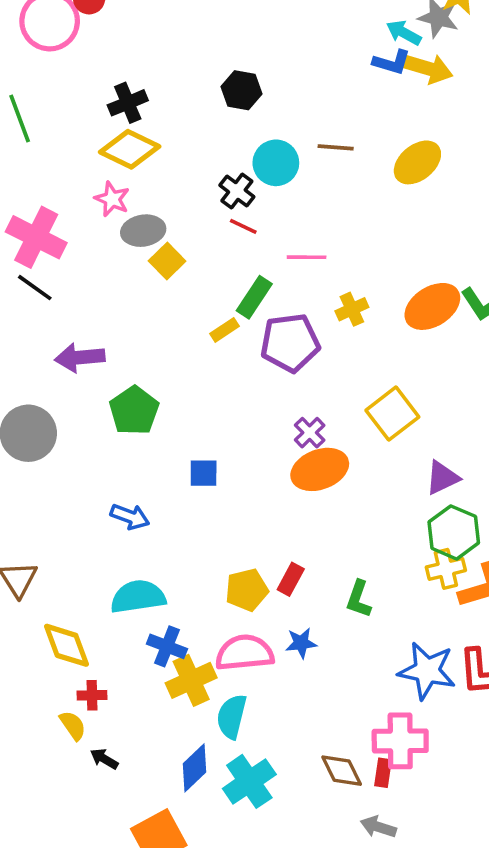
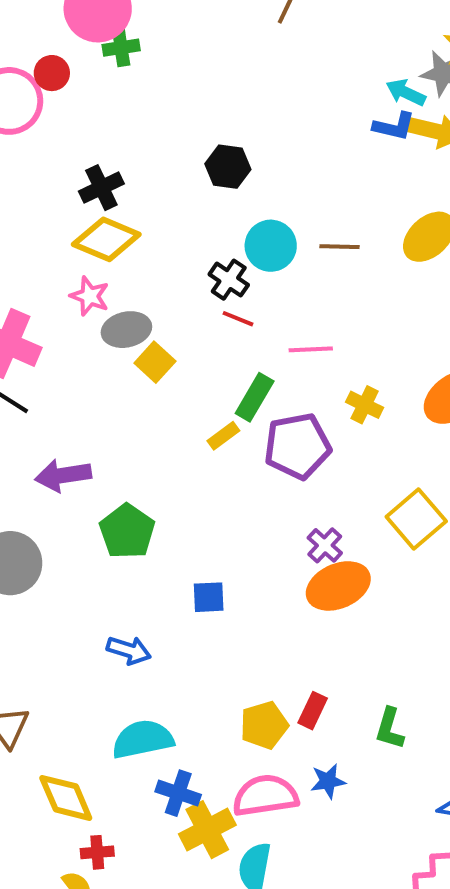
brown line: (336, 147) -> (339, 247), moved
yellow cross: (352, 309) -> (365, 405), turned -36

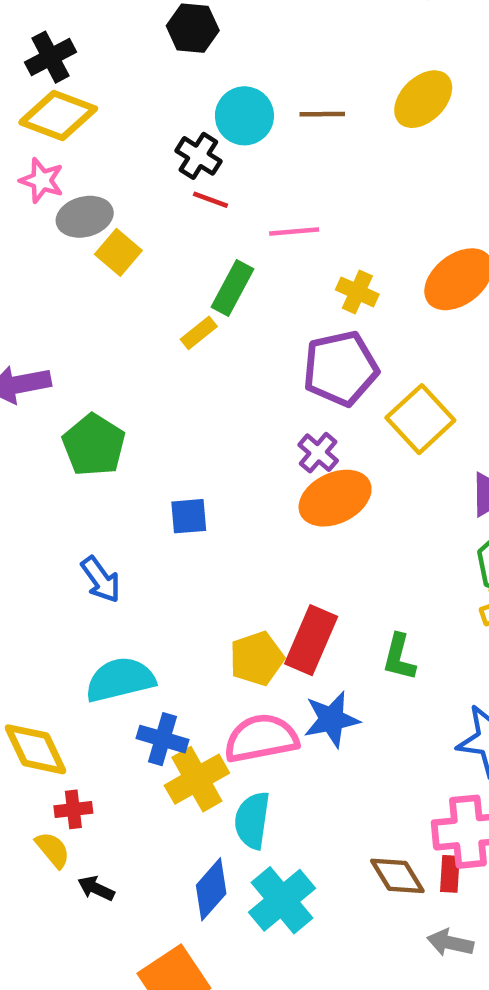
purple pentagon: (297, 446) -> (340, 368), moved
blue arrow: (129, 650) -> (101, 580), turned 39
red rectangle: (313, 711) -> (311, 640), size x1.6
blue star: (328, 781) -> (332, 719), size x1.4

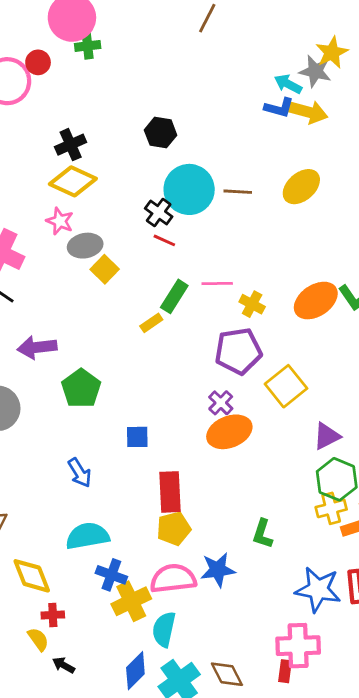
cyan circle: (244, 116) -> (189, 189), size x1.4
pink line: (294, 232) -> (217, 283), moved
red rectangle: (311, 640) -> (170, 492), moved, turned -30
brown diamond: (397, 876) -> (227, 674), moved

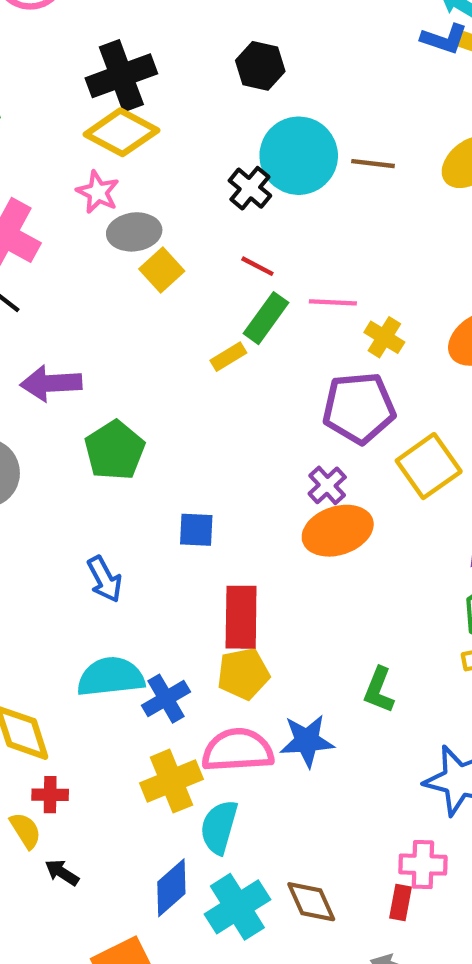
black cross: (71, 145) -> (121, 76), size x1.4
red line: (164, 240) -> (257, 266), moved
blue cross: (111, 575) -> (166, 699), moved, turned 36
pink cross: (298, 646) -> (423, 865), size x0.7

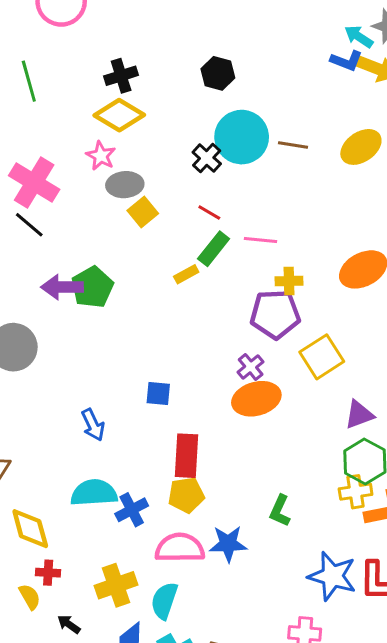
black cross: (121, 76) -> (121, 76), size x0.7
yellow cross: (384, 337) -> (289, 281), moved, turned -36
green pentagon: (115, 450) -> (92, 287), moved
yellow cross: (171, 781) -> (116, 585), moved
black arrow: (62, 873) -> (69, 624), moved

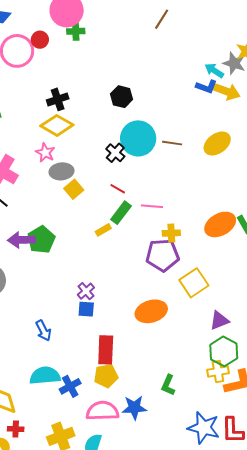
purple cross: (251, 367) -> (86, 291), moved

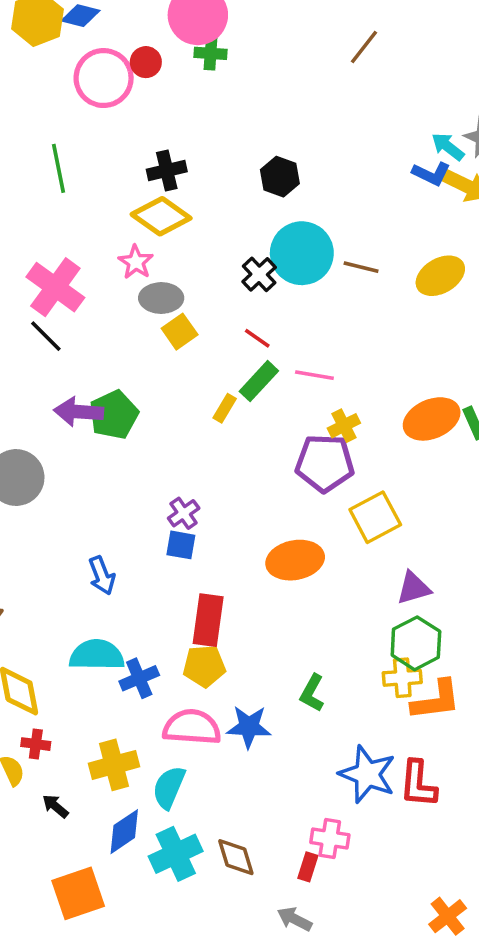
yellow rectangle: (103, 230) -> (225, 408), turned -35
yellow cross: (171, 233) -> (344, 426), turned -30

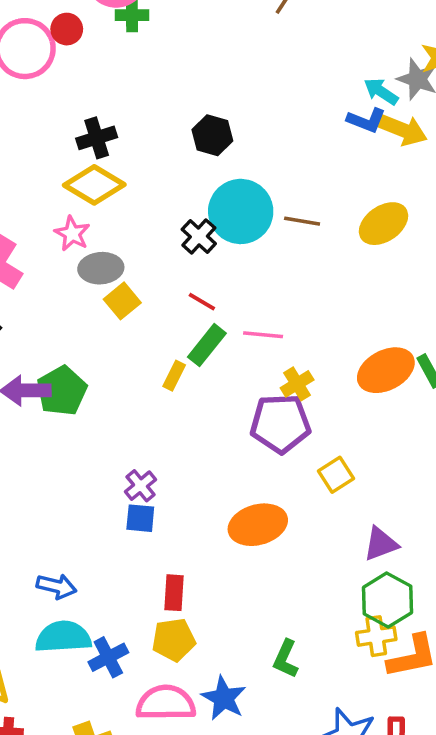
yellow square: (375, 517) -> (336, 475), size x0.7
blue arrow: (102, 576) -> (56, 586), moved, turned -51
red rectangle: (208, 620) -> (174, 593), size x0.7
blue star: (249, 727) -> (224, 698), turned 30

